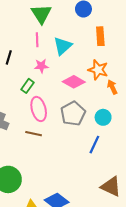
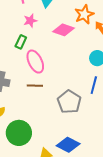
orange star: (98, 70) -> (84, 14), turned -30
gray pentagon: (73, 113) -> (69, 102), moved

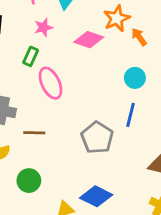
brown line: (35, 86) -> (34, 133), moved
green circle: (19, 133) -> (29, 181), size x0.7

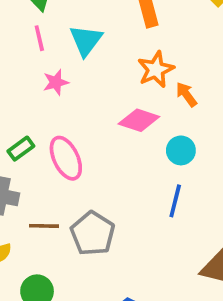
pink diamond: (89, 40) -> (139, 120), moved
green rectangle: (31, 56) -> (21, 149), moved, turned 30
gray pentagon: (97, 138) -> (93, 233), moved

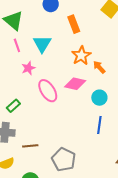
pink ellipse: (66, 158) -> (48, 91), moved
gray pentagon: (93, 233) -> (64, 159), moved

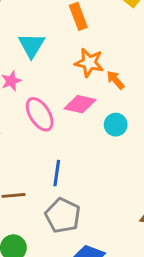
orange star: (81, 56) -> (89, 63), turned -30
blue line: (99, 125) -> (57, 173), moved

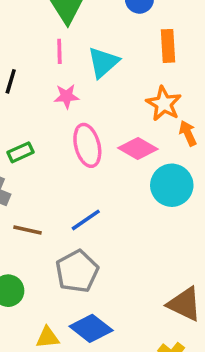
cyan circle: (116, 125) -> (172, 185), size x1.5
blue line: (57, 173) -> (86, 220), turned 30

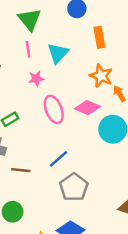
gray pentagon: (77, 271) -> (74, 187), moved

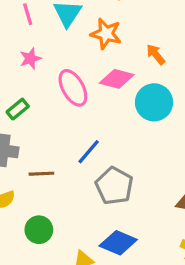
orange star: (101, 76) -> (106, 34), moved
pink star: (36, 79) -> (30, 59), moved

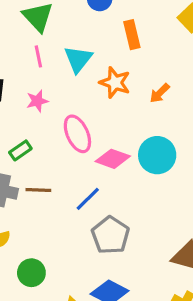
orange arrow: (156, 54) -> (160, 93), moved, turned -100
pink diamond: (117, 79) -> (113, 159), moved
brown line: (41, 174) -> (38, 190), moved

